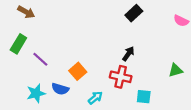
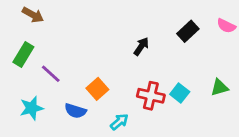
black rectangle: (134, 13) -> (188, 31), moved
black arrow: (128, 54) -> (141, 46), moved
cyan star: (36, 93) -> (32, 108), moved
cyan square: (144, 97) -> (180, 93), moved, turned 32

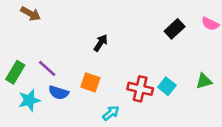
black arrow: (141, 46) -> (101, 43), moved
green rectangle: (23, 55) -> (15, 72), moved
orange square: (97, 89) -> (90, 82), turned -30
blue semicircle: (75, 111) -> (59, 93), moved

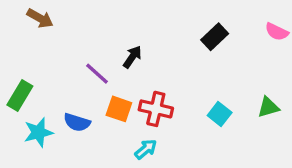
black rectangle: (175, 29) -> (215, 37), moved
purple line: (47, 68) -> (97, 74), moved
red cross: (140, 89) -> (156, 109), moved

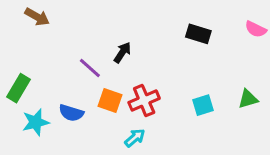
black rectangle: (215, 37) -> (198, 34), turned 60
red cross: (156, 109) -> (144, 101), turned -36
cyan square: (220, 114) -> (203, 105), turned 35

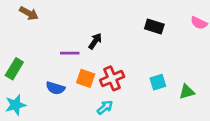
purple line: (90, 68) -> (70, 53), turned -42
green triangle: (248, 99) -> (187, 92), moved
cyan star: (36, 122) -> (16, 105), moved

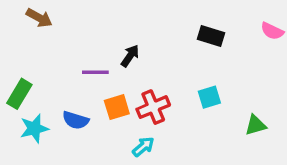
orange square: (86, 78) -> (117, 107), turned -36
cyan square: (158, 82) -> (209, 97), moved
cyan star: (16, 105) -> (34, 129), moved

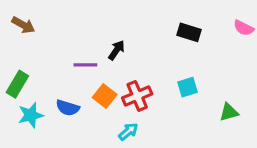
brown arrow: (39, 18) -> (23, 25), moved
orange square: (117, 107) -> (105, 96), turned -35

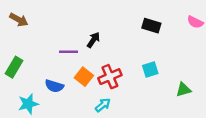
cyan star: (31, 115) -> (28, 104), moved

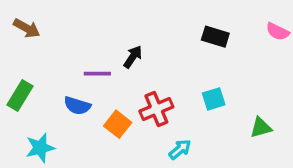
orange square: (84, 77) -> (118, 124), moved
blue semicircle: (54, 86) -> (77, 106), moved
cyan arrow: (103, 105) -> (180, 149), moved

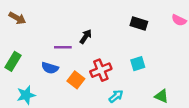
green triangle: (261, 128) -> (162, 96), moved, turned 40

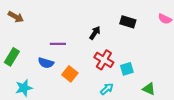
black arrow: (86, 36) -> (95, 33), moved
cyan square: (138, 64) -> (127, 69), moved
red cross: (101, 70) -> (104, 60), moved, turned -36

